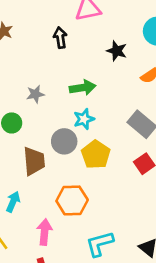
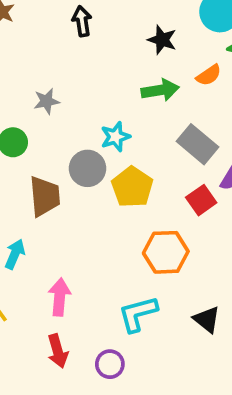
green arrow: (83, 88) -> (160, 90), moved
orange hexagon: (72, 200) -> (166, 252), moved

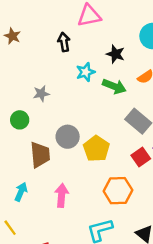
green arrow: (160, 90) -> (114, 86), turned 30
cyan star: (115, 137) -> (86, 72), moved
pink arrow: (60, 297) -> (62, 195), moved

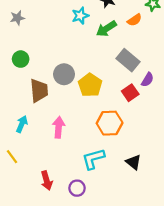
green arrow: (114, 86) -> (106, 29), turned 126
gray star: (41, 94) -> (17, 18), moved

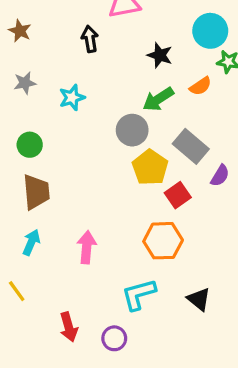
cyan star: (80, 16) -> (72, 98), moved
gray circle: (64, 74) -> (132, 130), moved
yellow pentagon: (90, 85) -> (150, 168), moved
brown trapezoid: (39, 91) -> (36, 192), moved
red square: (130, 93) -> (178, 195), moved

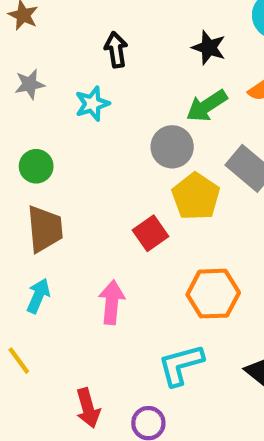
black arrow: (90, 39) -> (116, 50), moved
red square: (178, 195) -> (151, 233), moved

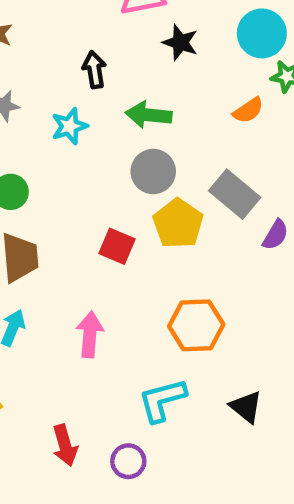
black star: (209, 48) -> (180, 42), moved
green arrow: (207, 106) -> (149, 115), moved, turned 39
red square: (151, 233) -> (117, 246), moved, turned -32

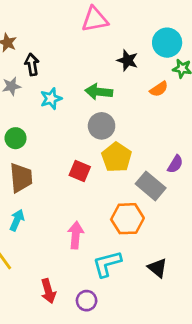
black star: (180, 42) -> (127, 60), moved
black arrow: (94, 70) -> (32, 64), moved
gray rectangle: (235, 194) -> (151, 186), moved
pink arrow: (90, 334) -> (76, 235), moved

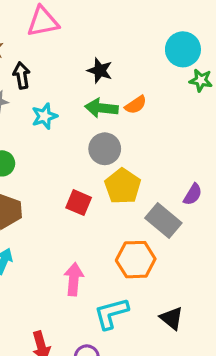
pink triangle: (95, 19) -> (43, 22), moved
black star: (127, 60) -> (100, 71), moved
orange semicircle: (159, 89) -> (136, 105), moved

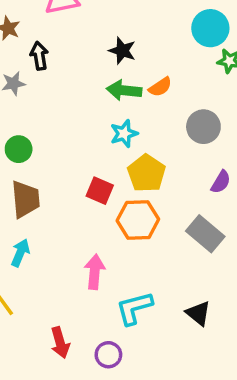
cyan star: (44, 116) -> (124, 134), moved
gray circle: (105, 149) -> (203, 127), moved
gray rectangle: (163, 220) -> (205, 234), moved
orange hexagon: (136, 260) -> (138, 220), moved

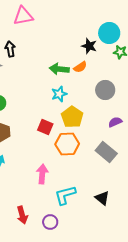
black star: (122, 51) -> (89, 46), moved
purple semicircle: (221, 182) -> (115, 122), turned -144

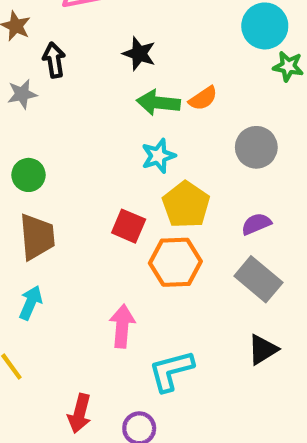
black star: (89, 46) -> (139, 54), moved
purple semicircle: (115, 122) -> (256, 224), moved
black triangle: (102, 198) -> (263, 350), moved, turned 49
red arrow: (22, 215) -> (80, 413), turned 30

